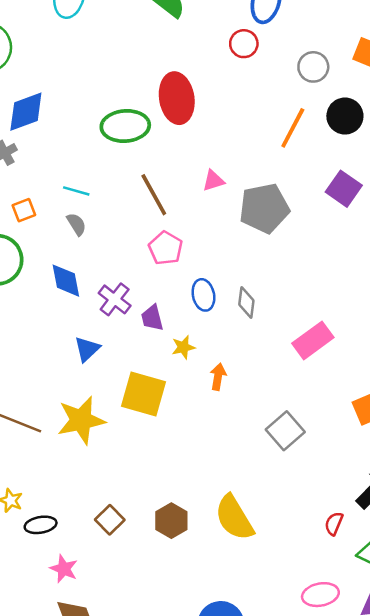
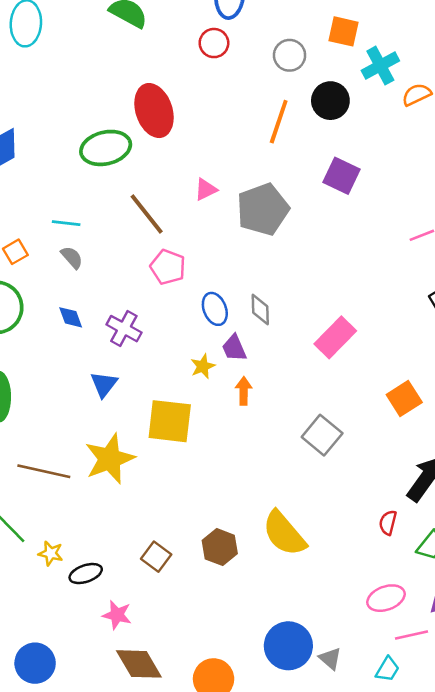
blue diamond: (66, 281) -> (71, 317), size x0.7
purple trapezoid: (152, 318) -> (234, 348), moved

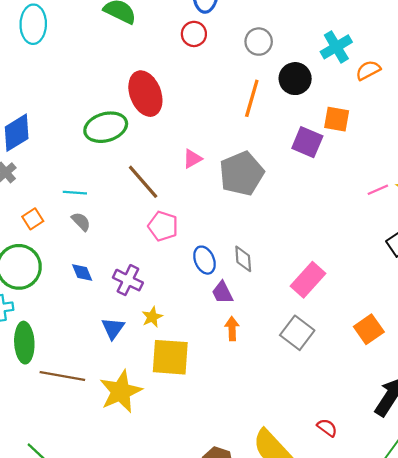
orange square: (344, 31) -> (337, 119), moved
yellow star: (203, 366) -> (152, 317), moved
gray square: (322, 435) -> (297, 333), moved
brown line: (44, 471) -> (62, 376), moved
red semicircle: (388, 523) -> (327, 428), moved, turned 115

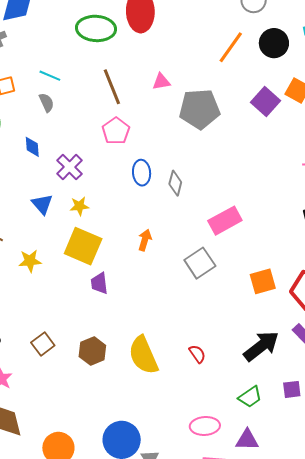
purple trapezoid: (222, 292) -> (99, 283), moved
blue triangle: (113, 328) -> (42, 204), turned -35
yellow star: (121, 391) -> (30, 261), size x0.6

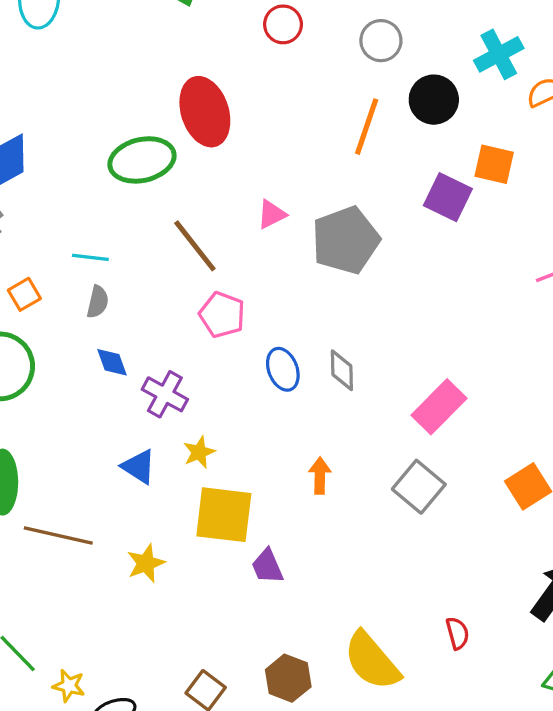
gray semicircle: (47, 103) -> (98, 302), turned 54
blue diamond: (32, 147) -> (112, 362), moved
red semicircle: (197, 354) -> (457, 633), turned 36

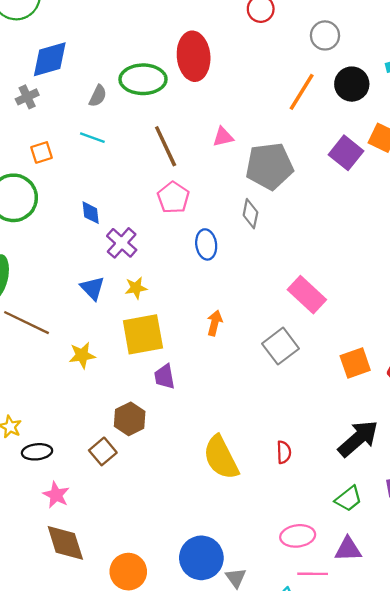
gray semicircle: (98, 302) -> (98, 96), moved
gray diamond: (342, 370) -> (250, 214), moved
pink rectangle: (439, 407) -> (307, 295), turned 75
yellow square: (224, 515) -> (143, 334), turned -30
brown hexagon: (288, 678) -> (130, 419), moved

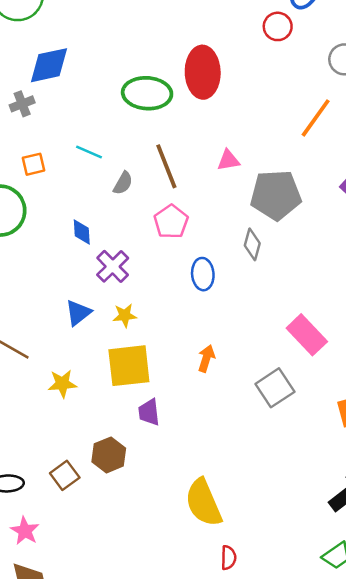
gray semicircle: (98, 96) -> (123, 183), moved
blue triangle: (92, 288) -> (78, 313), turned 32
brown square: (103, 451) -> (65, 475), moved
red semicircle: (284, 452) -> (228, 558), moved

